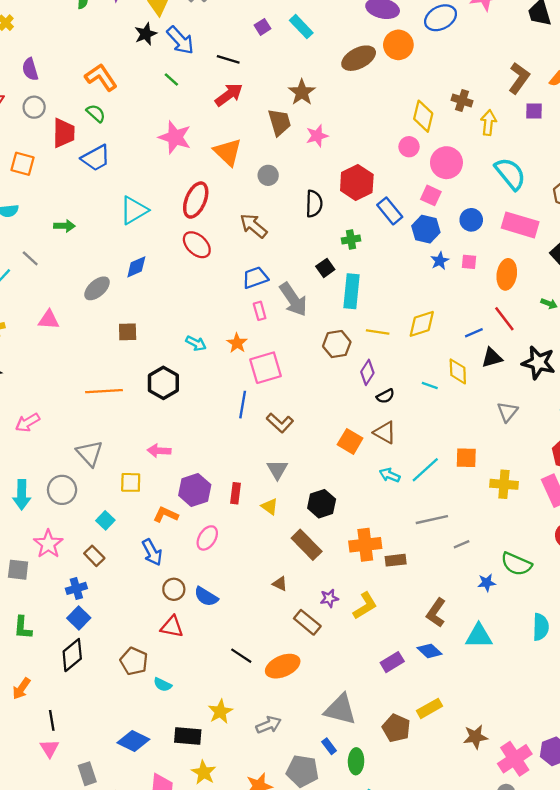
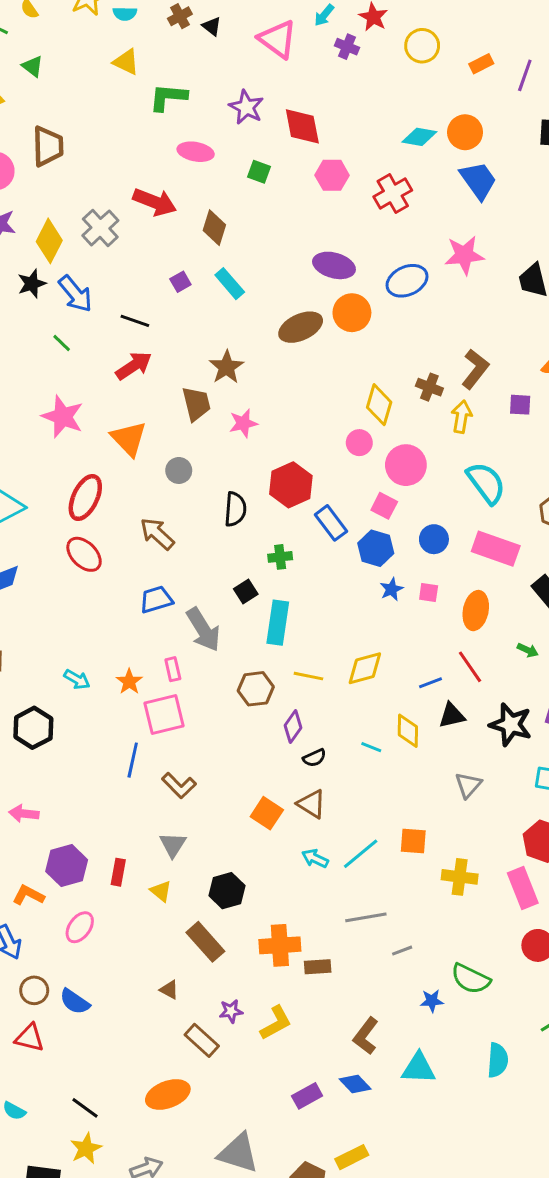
brown L-shape: (519, 78) -> (475, 369), moved
pink rectangle: (260, 311) -> (173, 669), moved
black line: (241, 656) -> (85, 1108), moved

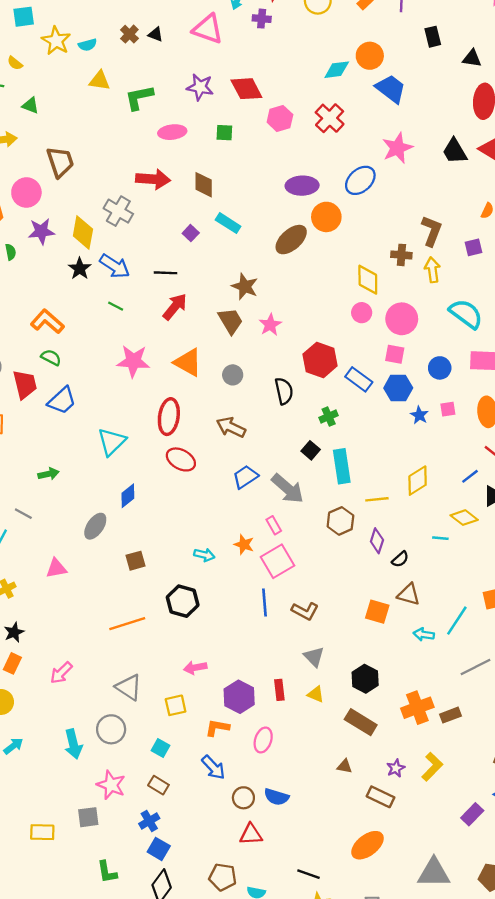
yellow diamond: (408, 731) -> (464, 518), turned -36

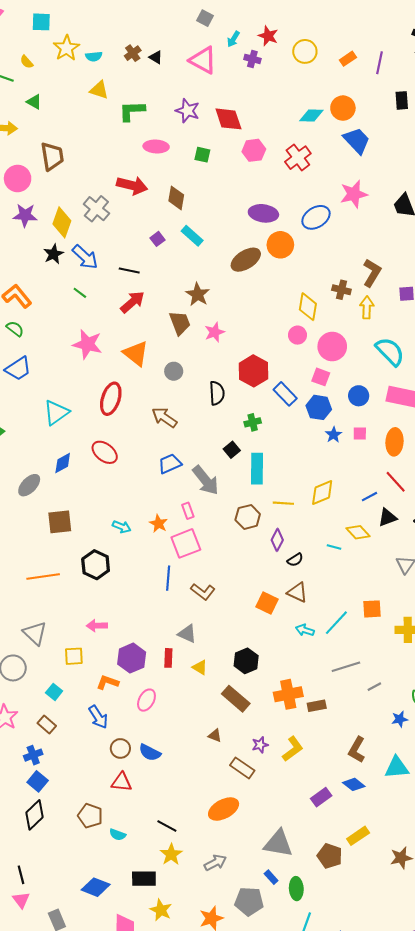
red ellipse: (181, 459) -> (105, 452), moved
brown square: (135, 561) -> (60, 522), size x1.4
gray triangle: (314, 657) -> (187, 634), moved, turned -30

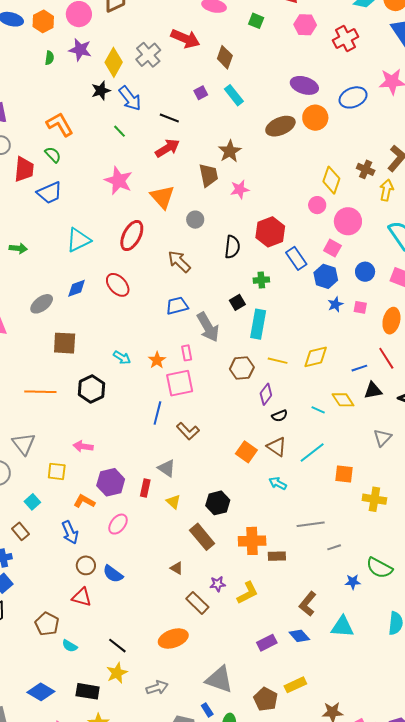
cyan line: (336, 623) -> (312, 453), moved

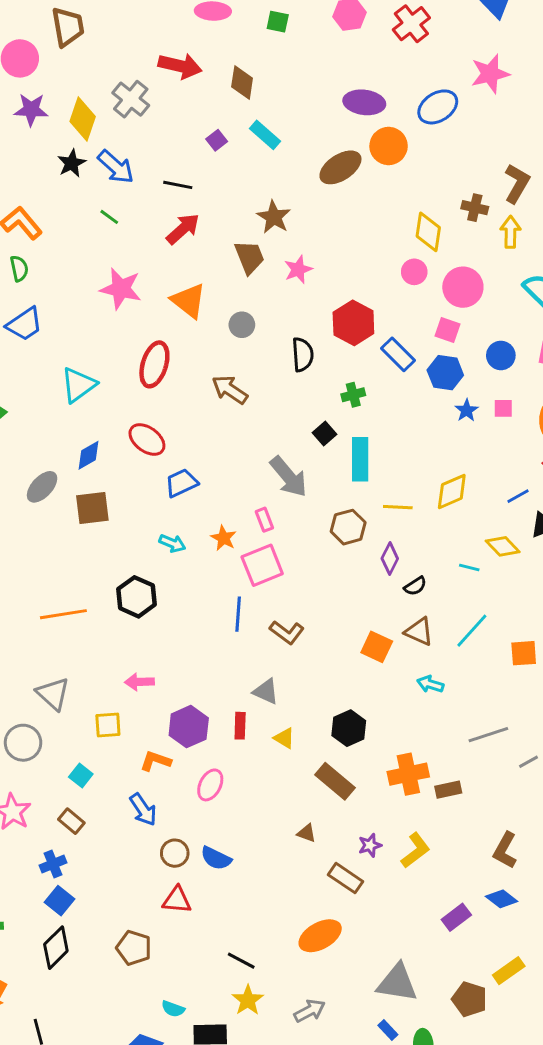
green semicircle: (53, 155) -> (19, 268), turned 42
blue trapezoid: (177, 306) -> (181, 483), moved
brown square: (65, 343) -> (92, 508), moved
cyan semicircle: (70, 646) -> (173, 1009), moved

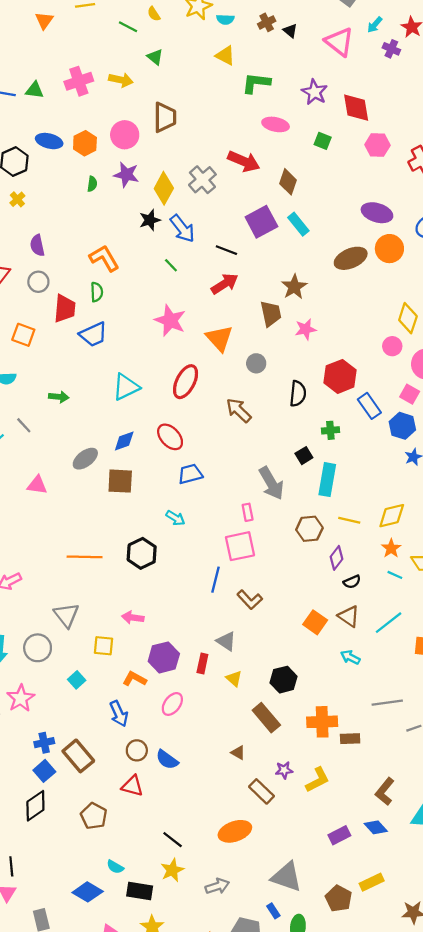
purple square: (217, 140) -> (261, 222), size x2.0
orange star: (224, 538) -> (391, 548), moved
brown rectangle: (71, 821) -> (78, 756), moved, size x1.6

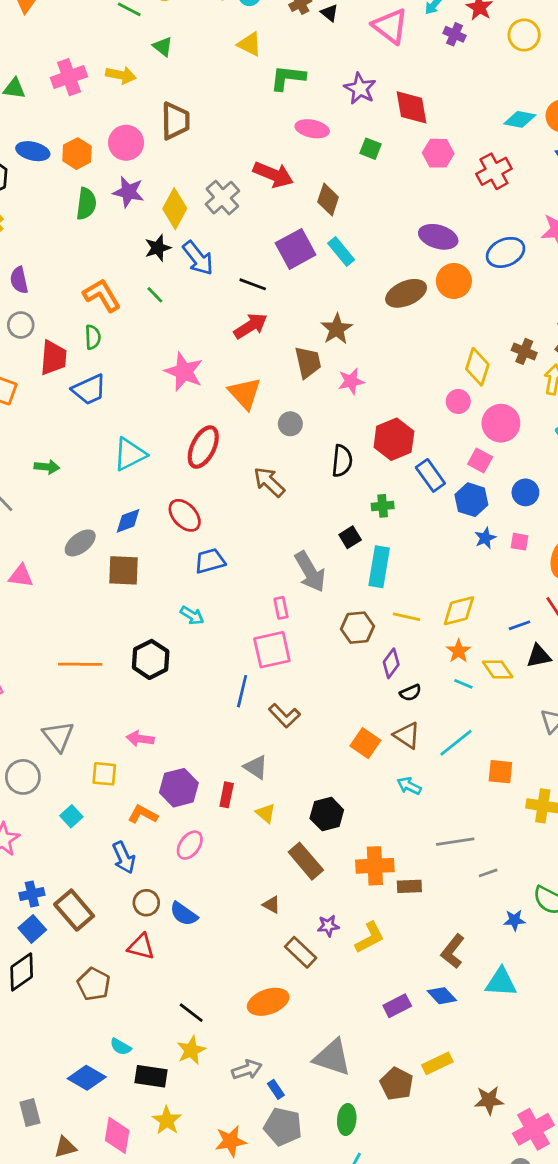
green semicircle: (92, 184) -> (86, 204), size x1.6
green line: (171, 265) -> (155, 295), moved
blue rectangle: (273, 911) -> (276, 1089), moved

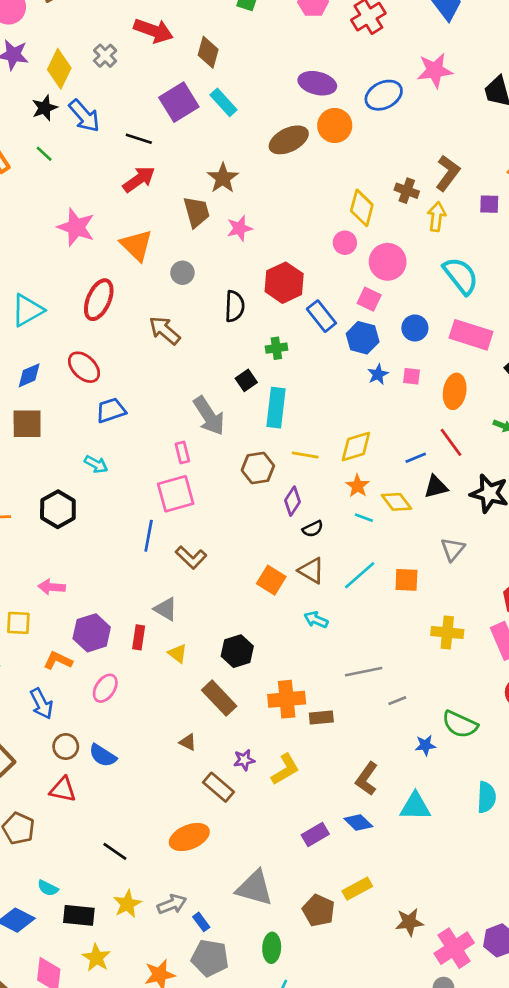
gray cross: (222, 198) -> (105, 56), size x0.7
orange square: (500, 772) -> (406, 580), moved
yellow star: (191, 1050) -> (127, 904), moved

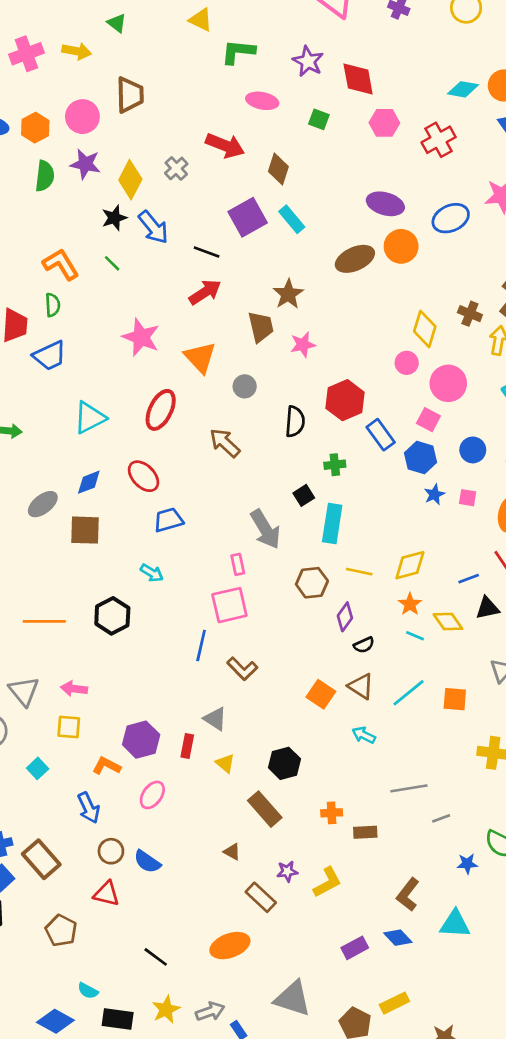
pink arrow: (52, 587) -> (74, 689), moved
orange cross: (287, 699) -> (332, 813), size x0.6

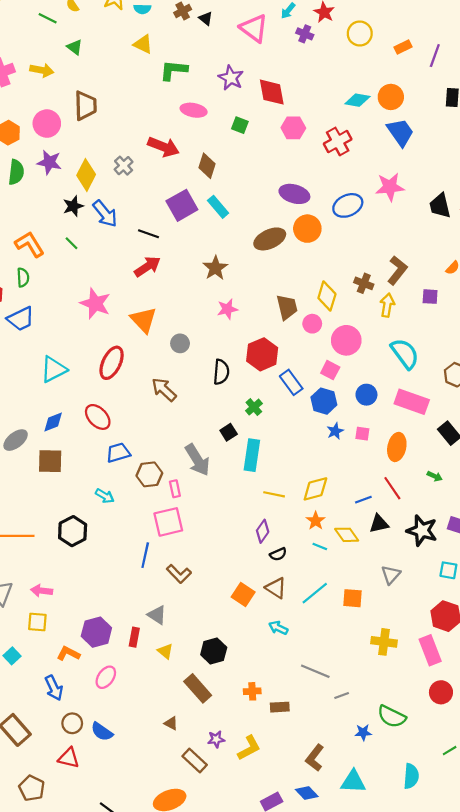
brown trapezoid: (261, 327) -> (287, 307), moved
green cross: (335, 465) -> (254, 407), turned -35
brown hexagon: (312, 583) -> (149, 474), moved
gray line: (409, 788) -> (315, 671), turned 32

